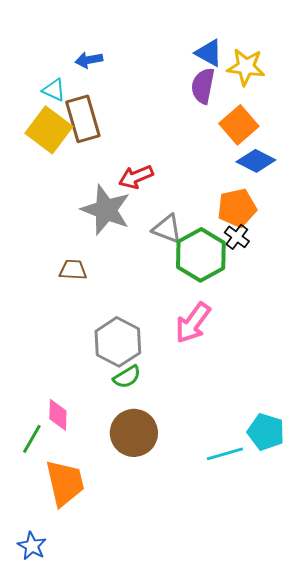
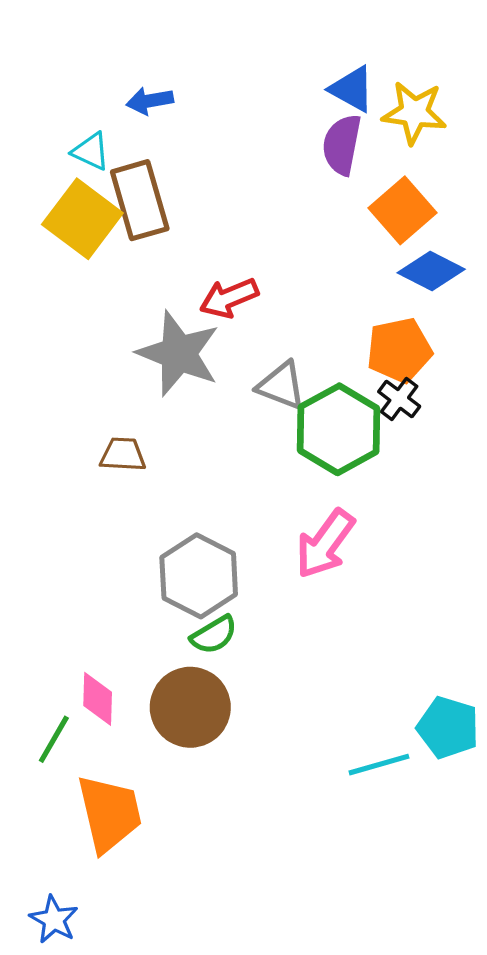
brown circle: (134, 433) -> (190, 707), moved

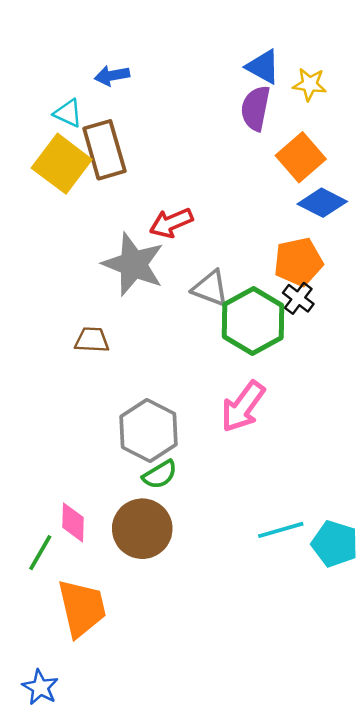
yellow star: (414, 113) -> (310, 84), size x0.7
cyan line: (379, 765) -> (281, 530), moved

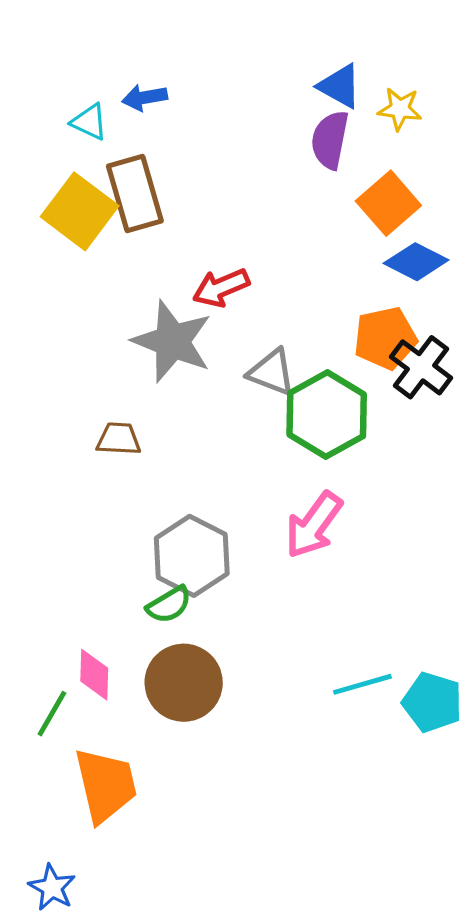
cyan triangle: (68, 113) -> (89, 122), moved
black cross: (298, 298) -> (421, 367), moved, size x1.5
green semicircle: (160, 475) -> (169, 605), moved

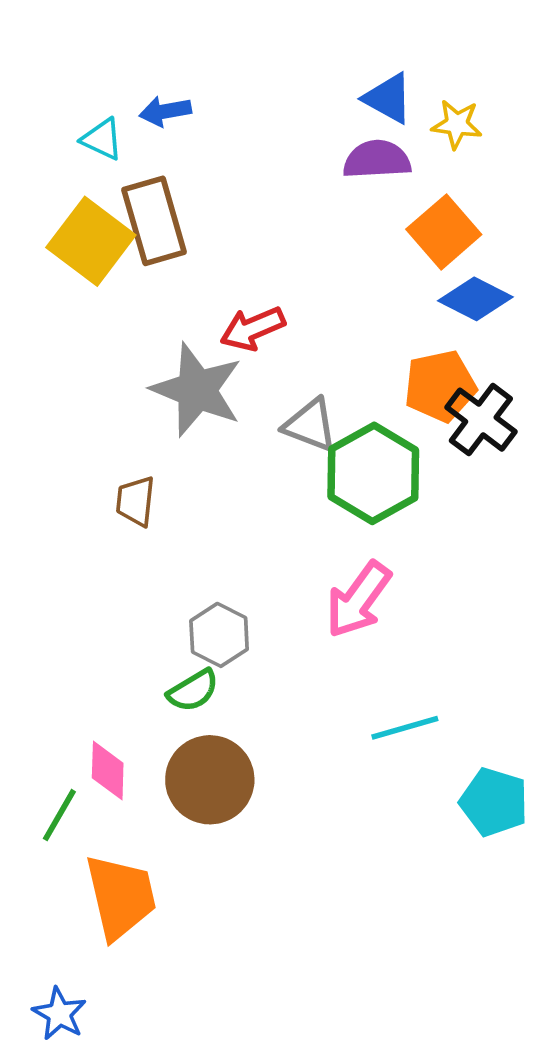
purple semicircle: (330, 140) -> (377, 160), turned 76
brown trapezoid: (119, 439) -> (136, 501), turned -87
gray hexagon: (192, 556) -> (219, 635), size x0.7
cyan line: (362, 684) -> (405, 728), moved

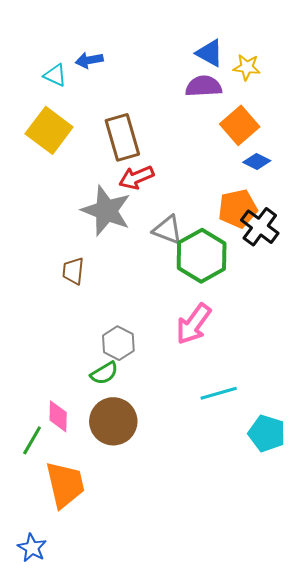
brown rectangle: (154, 221) -> (122, 137), moved
blue diamond: (475, 299) -> (257, 161), size x0.7

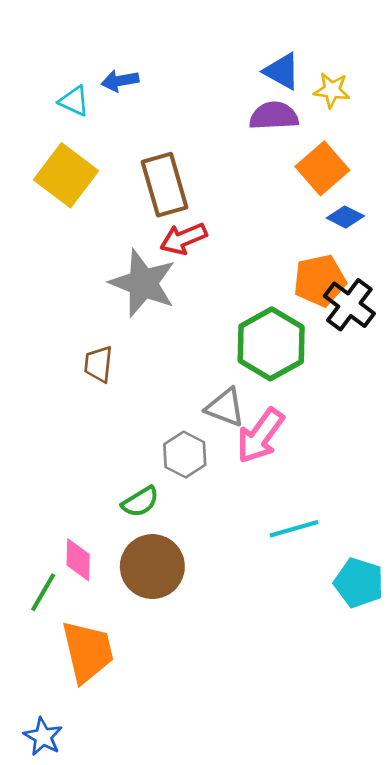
gray triangle: (167, 230) -> (225, 407), moved
gray hexagon: (118, 343) -> (185, 455), moved

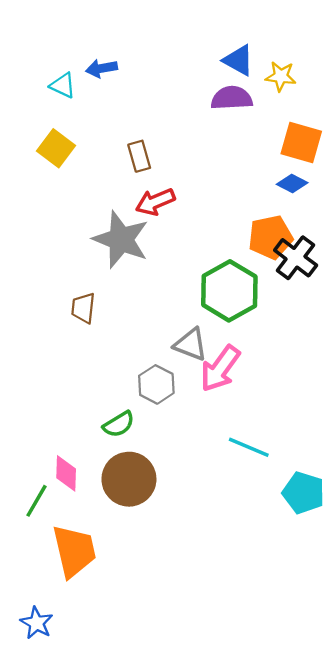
orange square: (322, 168) -> (301, 143), moved, turned -33
yellow square: (66, 175) -> (56, 148), size x0.7
brown rectangle: (165, 185) -> (139, 156), size x0.6
cyan line: (294, 529) -> (249, 447), turned 39

